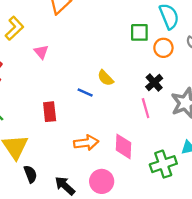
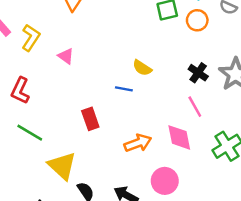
black cross: (154, 83) -> (198, 73), moved
pink line: (146, 108) -> (195, 107), moved

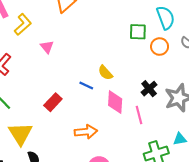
red rectangle: (90, 119) -> (53, 102), turned 48
pink diamond: (179, 137) -> (115, 102), moved

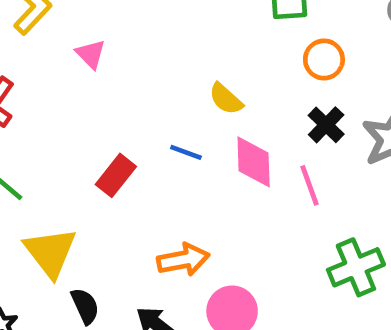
orange circle: (160, 47) -> (324, 59), moved
blue line: (86, 85) -> (186, 152), moved
orange arrow: (86, 132) -> (183, 260), moved

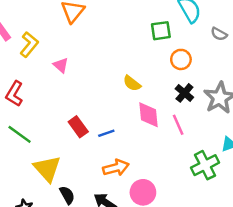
blue line: (186, 152) -> (106, 133), moved, turned -35
red rectangle: (116, 175) -> (78, 127), turned -70

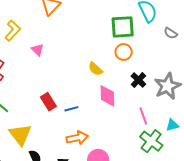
green square: (161, 31) -> (123, 27), size x1.4
orange circle: (181, 59) -> (124, 52), moved
pink line: (178, 125) -> (143, 116), moved
green cross: (205, 165) -> (151, 141), turned -30

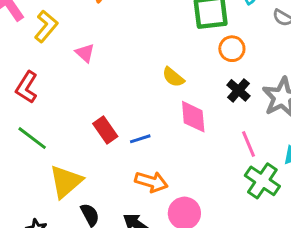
orange circle: (124, 52) -> (232, 49), moved
yellow triangle: (20, 135) -> (66, 181), turned 30
orange arrow: (77, 138) -> (151, 182), turned 30

